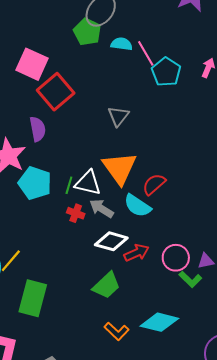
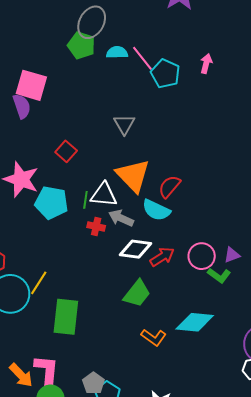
red square: (56, 92) -> (66, 151), moved, size x0.6
purple semicircle: (38, 129) -> (22, 106), moved

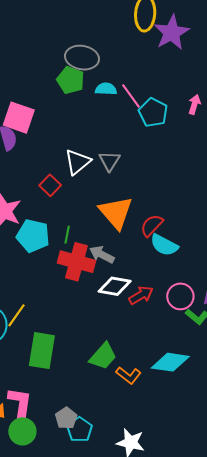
gray ellipse: (92, 22) -> (82, 58), turned 68
white triangle: (104, 195) -> (77, 162), moved, turned -48
cyan semicircle: (156, 210) -> (164, 245), moved
red cross: (96, 226) -> (76, 262), size x2.0
green trapezoid: (137, 294) -> (103, 356), moved

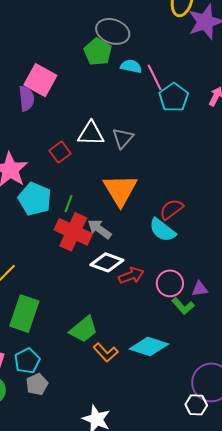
white triangle: (77, 162) -> (91, 134), turned 32
red semicircle: (152, 225) -> (171, 209), moved
cyan pentagon: (80, 430) -> (27, 361), moved

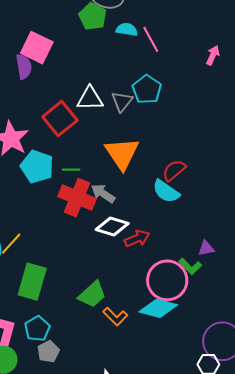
cyan pentagon: (174, 97) -> (147, 89), moved
red square: (60, 152) -> (60, 119), size x1.6
green line: (69, 204) -> (71, 170), turned 72
pink circle: (170, 283) -> (167, 280), moved, size x1.5

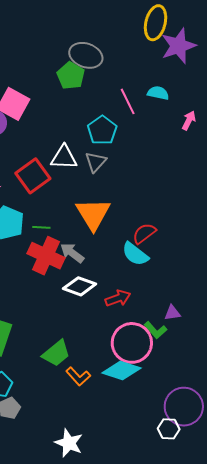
cyan semicircle: (127, 29) -> (158, 93), moved
cyan pentagon: (147, 89) -> (102, 130), moved
red arrow: (137, 238) -> (118, 298), moved

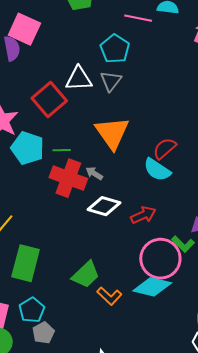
pink line: (128, 101) -> (138, 18), turned -48
gray arrow: (72, 253) -> (94, 173), size x0.7

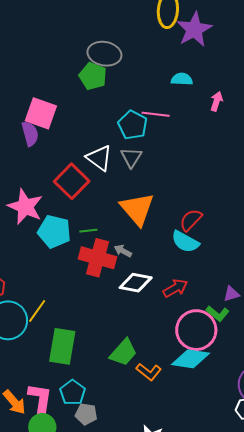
pink line: (138, 18) -> (156, 114), moved
white triangle: (79, 79) -> (99, 158), turned 44
gray pentagon: (43, 333) -> (86, 414), turned -30

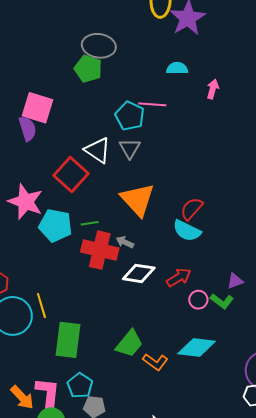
yellow line: (37, 311) -> (41, 305), turned -50
pink circle: (196, 330) -> (198, 300), moved, size x0.5

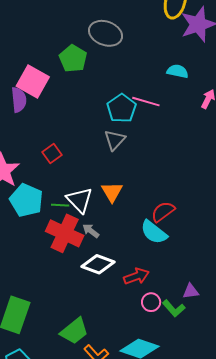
green pentagon: (88, 69) -> (73, 59), moved
white triangle: (98, 150) -> (79, 200), moved
red square: (71, 175) -> (52, 154), size x0.6
orange triangle: (138, 200) -> (112, 192), size x0.6

